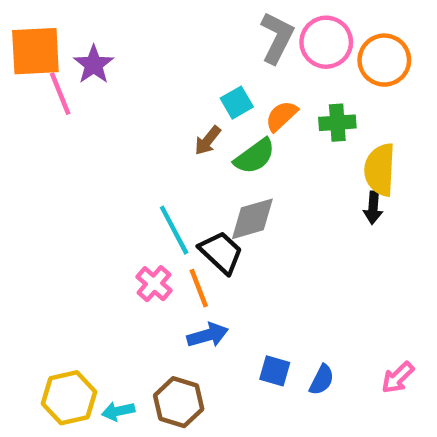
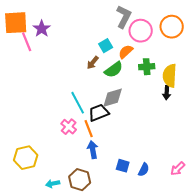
pink circle: (326, 42) -> (141, 31), moved
green cross: (337, 123) -> (147, 67), moved
black trapezoid: (221, 252) -> (99, 113), turned -65
blue arrow: (208, 335) -> (93, 150), turned -84
yellow hexagon: (69, 398) -> (26, 158), moved

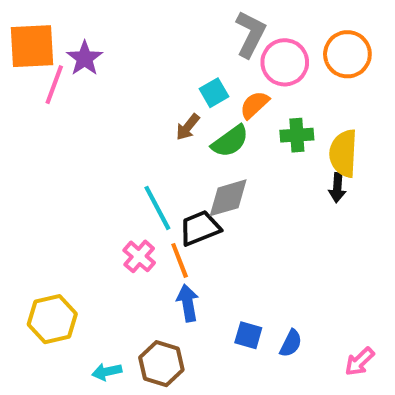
pink line: (27, 42) -> (54, 85), turned 42
pink arrow: (178, 169) -> (360, 362), moved

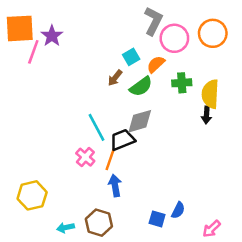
orange line: (180, 260) -> (110, 160), turned 40
blue square: (248, 335) -> (157, 219), moved
pink arrow: (360, 362) -> (212, 229), moved

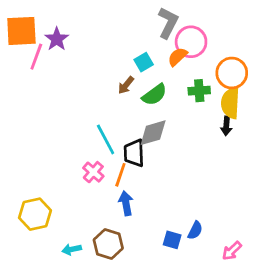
orange circle: (213, 33) -> (232, 73), moved
orange semicircle: (156, 64) -> (177, 57), moved
black trapezoid: (122, 140) -> (134, 153), turned -70

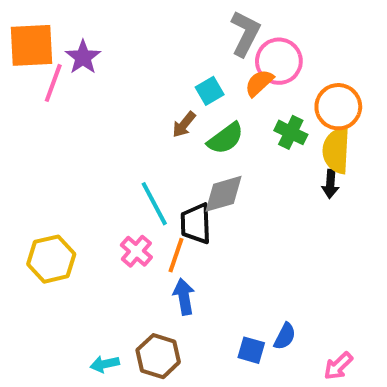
green cross: (199, 91) -> (291, 132), turned 30
yellow hexagon: (35, 214) -> (51, 259), moved

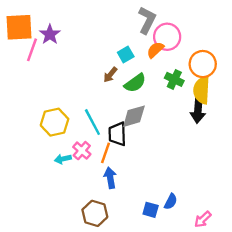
black arrow: (330, 184) -> (198, 110), size x1.5
yellow hexagon: (51, 259) -> (55, 122), moved
cyan arrow: (105, 364) -> (63, 159), moved

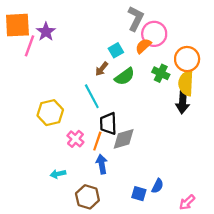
gray diamond: (134, 116) -> (124, 139), moved
cyan line: (92, 122) -> (92, 96), moved
cyan arrow: (63, 159) -> (58, 174), moved

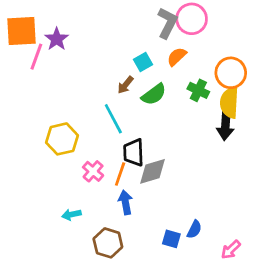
pink circle: (154, 34) -> (192, 19), moved

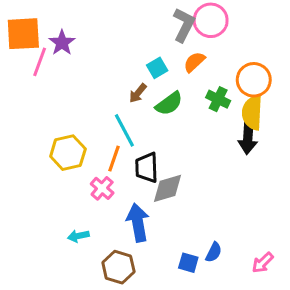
orange line: (120, 174) -> (114, 159), moved
blue arrow: (125, 202) -> (138, 223), size x1.4
pink arrow: (231, 250) -> (263, 263), moved

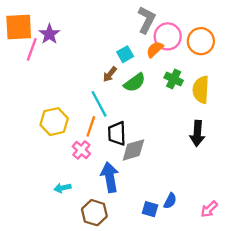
pink circle: (211, 20) -> (168, 36), moved
orange circle: (254, 80) -> (201, 41), moved
black arrow: (248, 138) -> (197, 133), moved

